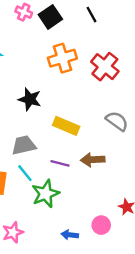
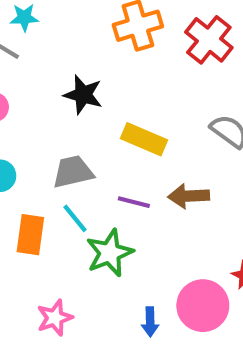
pink circle: (101, 225) -> (203, 306), size x1.6
blue arrow: (70, 235) -> (150, 322), turned -98

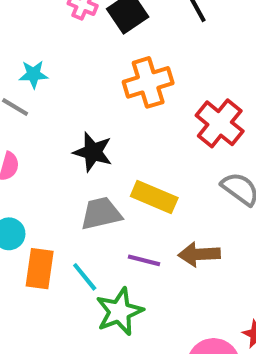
red cross: (209, 40) -> (220, 123), moved
gray trapezoid: (73, 172) -> (101, 213), moved
orange rectangle: (30, 235) -> (40, 269), moved

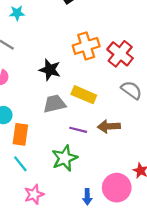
cyan star: (33, 74) -> (17, 13), moved
orange cross: (148, 82) -> (86, 46), moved
cyan line: (85, 277) -> (20, 164), moved

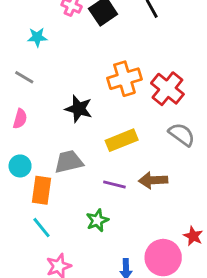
yellow rectangle: (84, 95) -> (122, 140), turned -45
gray trapezoid: (54, 104) -> (69, 162), moved
green star: (65, 158) -> (97, 220), size x0.7

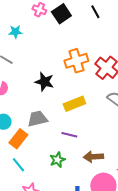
brown arrow: (153, 180) -> (93, 157), moved
orange rectangle: (41, 190) -> (18, 139), turned 30

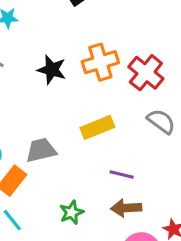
black star: (44, 82) -> (52, 70), moved
purple line: (69, 135) -> (122, 174), moved

